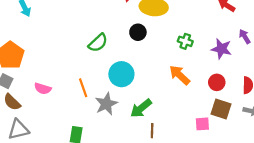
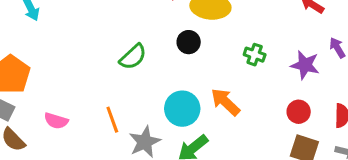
cyan circle: (121, 74) -> (182, 109), moved
orange arrow: (180, 75) -> (225, 102), moved

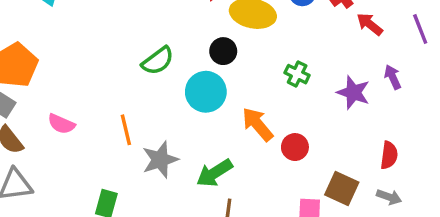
cyan circle: (182, 109) -> (206, 92), moved
red circle: (299, 112) -> (295, 147), moved

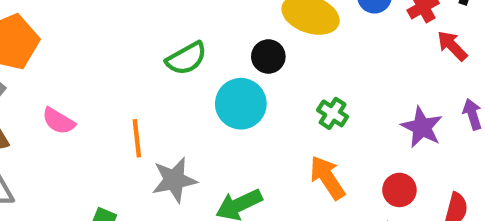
green cross: (297, 74) -> (333, 113), moved
orange arrow: (258, 124) -> (327, 178), moved
red circle: (295, 147) -> (399, 190), moved

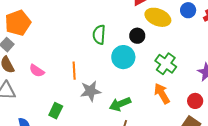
green semicircle: (186, 58) -> (99, 35), turned 120
green cross: (333, 113) -> (166, 64), size x1.5
pink semicircle: (59, 121) -> (37, 71), moved

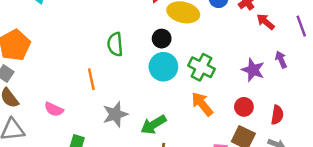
cyan circle: (123, 57) -> (163, 67), moved
pink semicircle: (37, 71) -> (54, 109), moved
orange line: (74, 71) -> (91, 79), moved

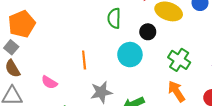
green semicircle: (115, 44) -> (114, 18), moved
cyan circle: (163, 67) -> (130, 55), moved

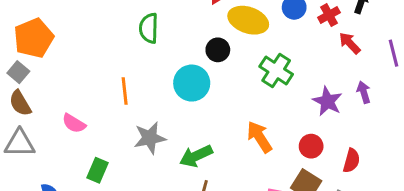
green semicircle: (114, 18) -> (149, 28), moved
green cross: (179, 60) -> (276, 70), moved

